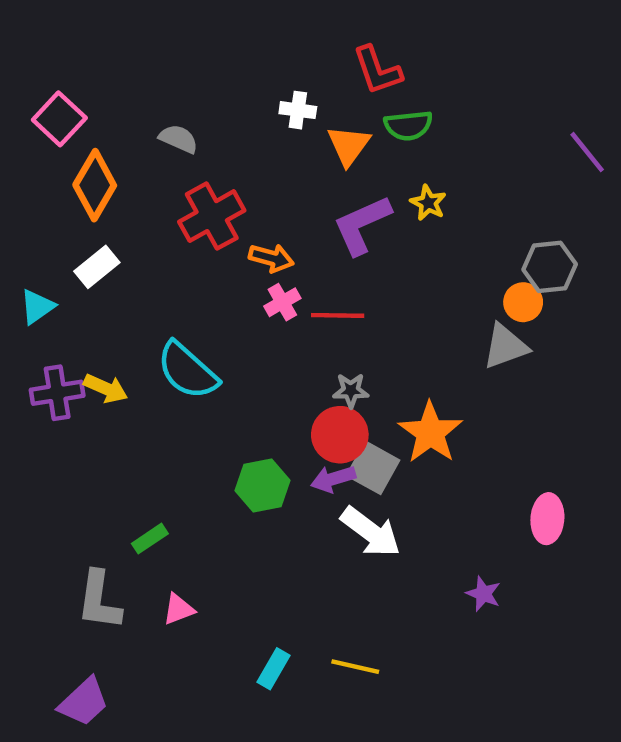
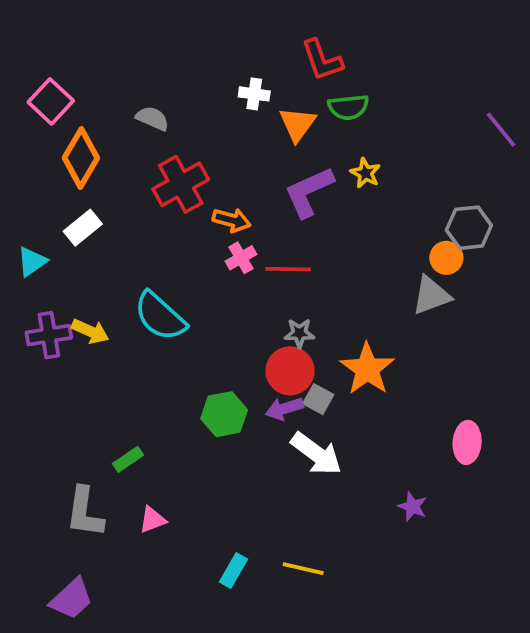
gray square: (373, 468) -> (318, 399), size x0.7

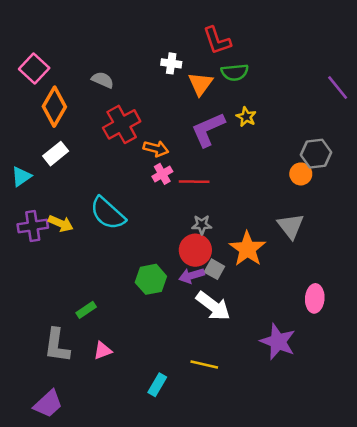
gray triangle: (431, 295) -> (291, 226), moved, turned -48
purple star: (412, 507) -> (278, 342), size x1.8
yellow line: (303, 569) -> (204, 364), moved

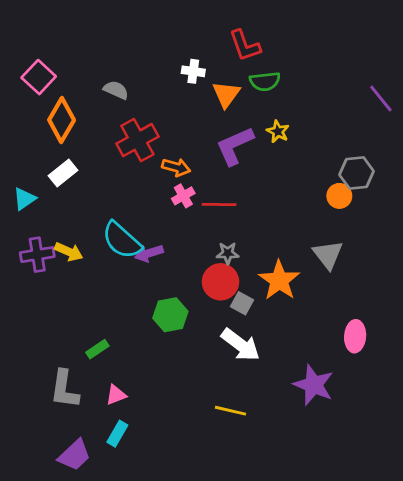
purple arrow: (192, 276) -> (149, 253), moved
cyan rectangle: (157, 385) -> (117, 434), moved
purple trapezoid: (48, 404) -> (74, 455), moved

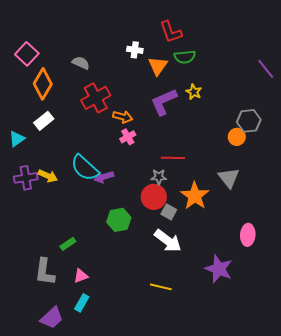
red line: (219, 204) -> (173, 158), moved

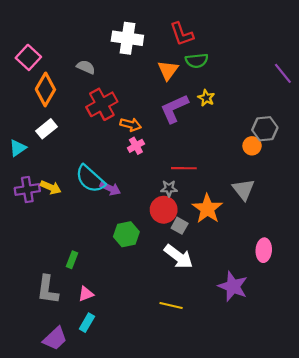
white cross: (135, 50) -> (127, 38), moved, size x1.8
purple arrow: (104, 177) -> (110, 188), turned -138
green rectangle: (68, 244) -> (72, 260), turned -35

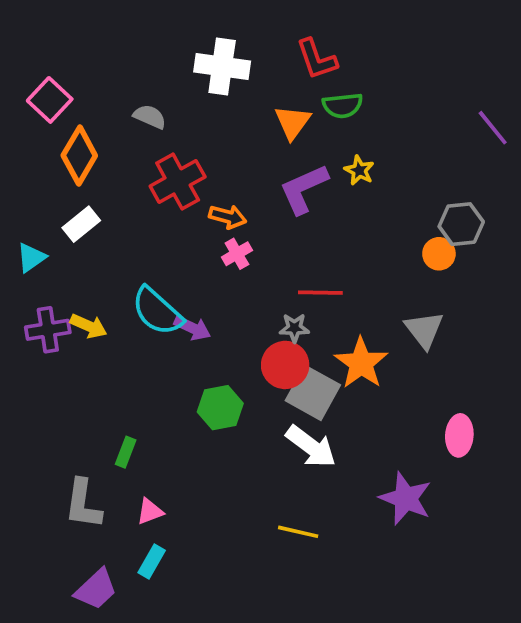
gray square: (180, 226) -> (313, 393), size x1.8

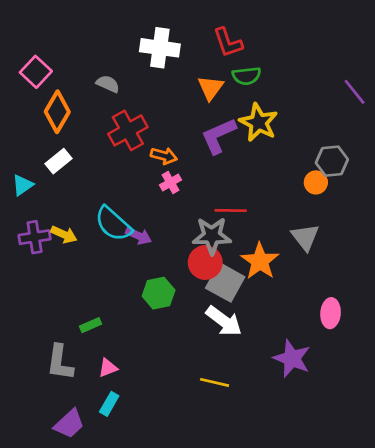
yellow star: (359, 170) -> (259, 122), size x1.8
gray star: (294, 328) -> (212, 236), size x1.8
green rectangle: (126, 452) -> (91, 325), turned 45

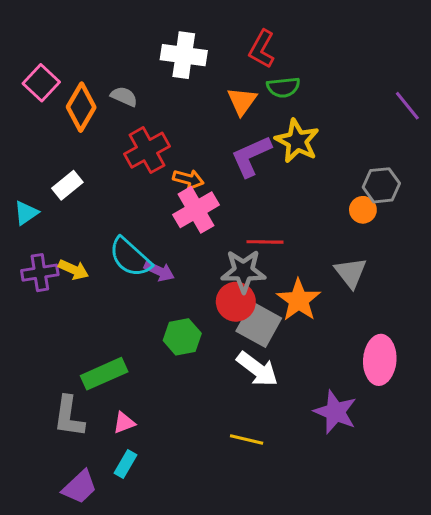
red L-shape: (228, 42) -> (262, 49), turned 48
orange diamond: (57, 112) -> (81, 107), moved
pink cross: (171, 182) -> (196, 210), size x1.8
pink ellipse: (331, 313) -> (380, 360), size x1.4
green rectangle: (91, 325) -> (104, 374), size x1.8

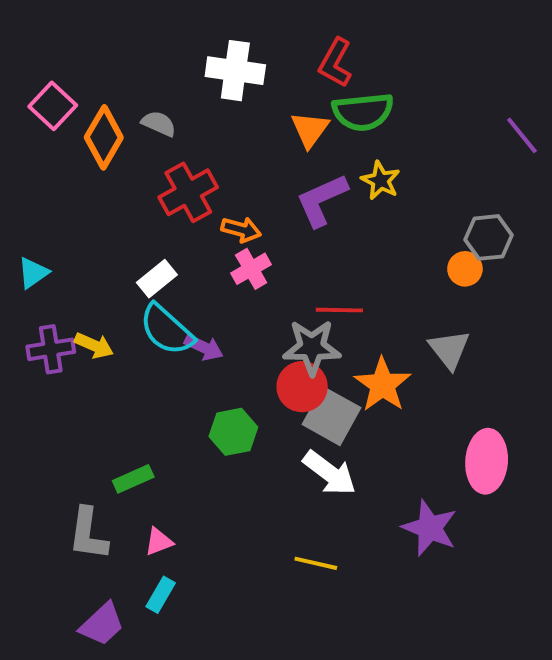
green semicircle: (283, 87) -> (363, 112), size x1.4
yellow star: (297, 141) -> (381, 181), size x0.7
white rectangle: (67, 185) -> (157, 279), moved
pink cross: (196, 210) -> (251, 269), size x0.7
green rectangle: (104, 374) -> (133, 479), size x0.7

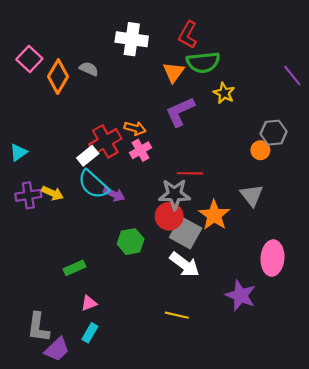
yellow star: (381, 181) -> (224, 93), moved
red cross: (188, 192) -> (105, 141), moved
gray L-shape: (88, 534) -> (38, 327), moved

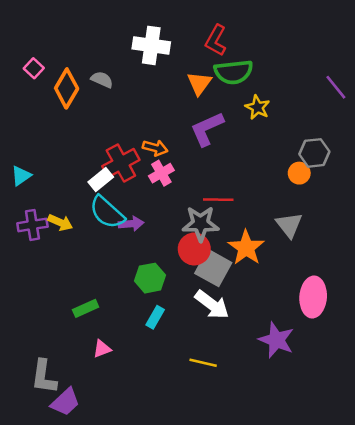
pink square: (29, 59) -> (34, 68), size x0.7
purple arrow: (114, 194) -> (131, 224), turned -30
cyan rectangle: (90, 333) -> (155, 317), moved

